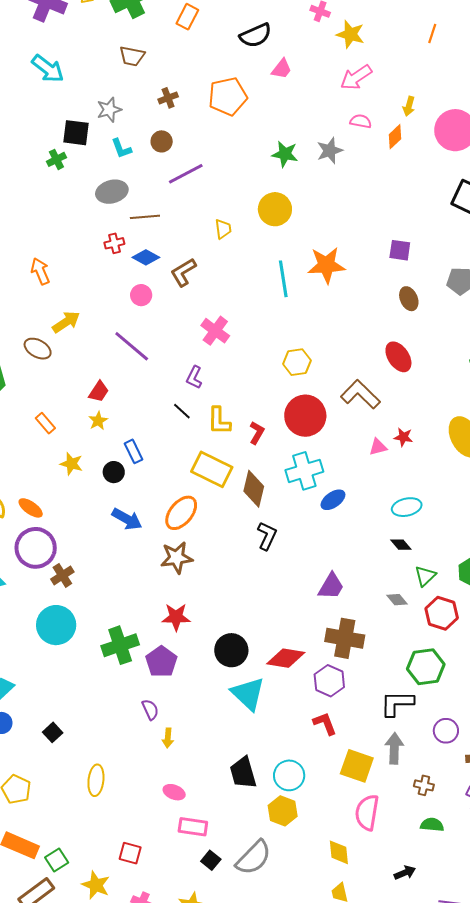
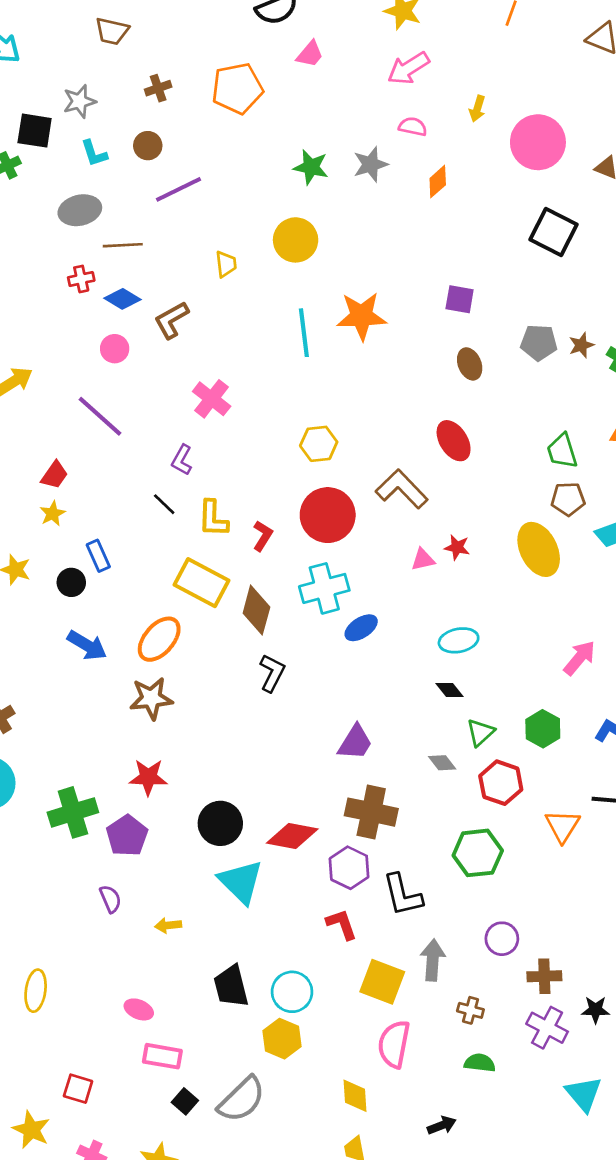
orange diamond: (395, 137) -> (438, 182), moved
black L-shape: (397, 703) -> (403, 895), moved, turned -105
yellow arrow: (168, 738) -> (168, 925), moved, turned 78

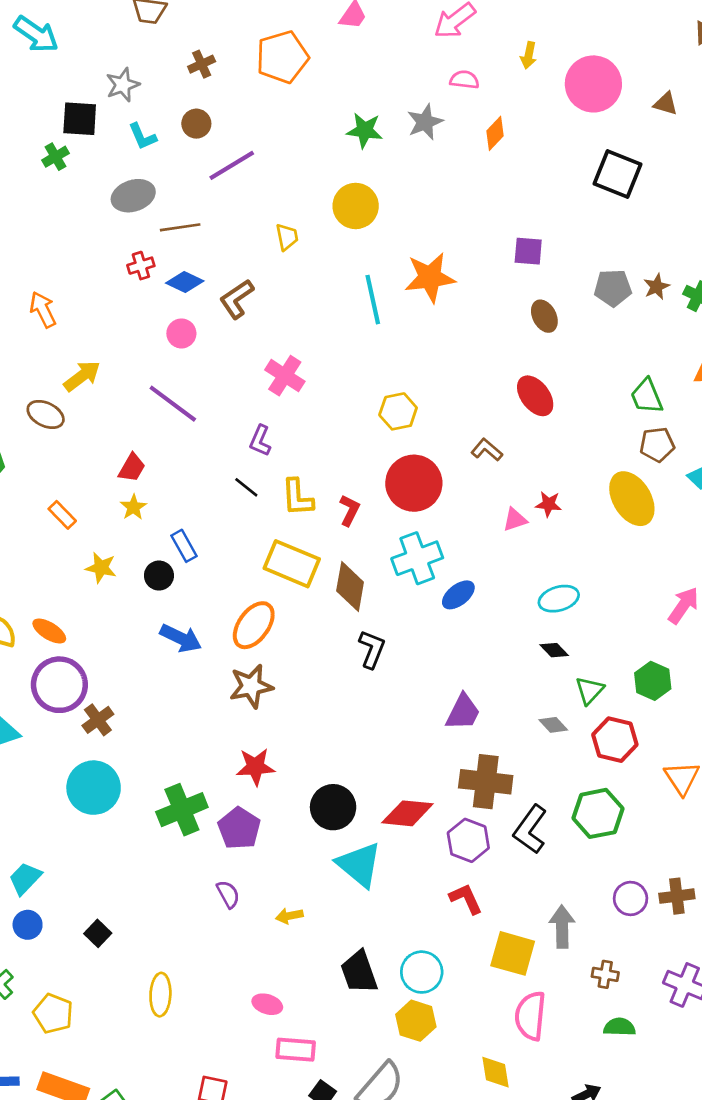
brown L-shape: (402, 489) -> (487, 450), size x0.6
black L-shape: (403, 895) -> (530, 829), moved, turned 54
brown cross: (544, 976) -> (677, 896), moved

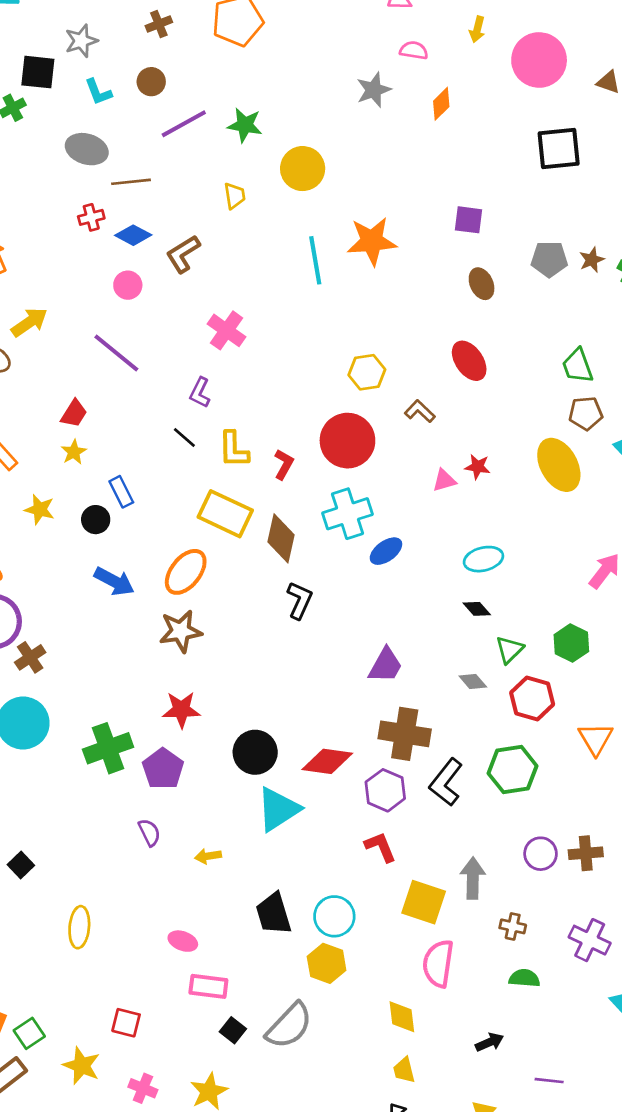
green star: (365, 130) -> (245, 125), moved
black square: (618, 174) -> (559, 149), turned -30
gray ellipse: (133, 196) -> (87, 149), turned 33
yellow hexagon: (398, 411) -> (367, 372), moved
cyan triangle: (359, 865) -> (278, 809), turned 45

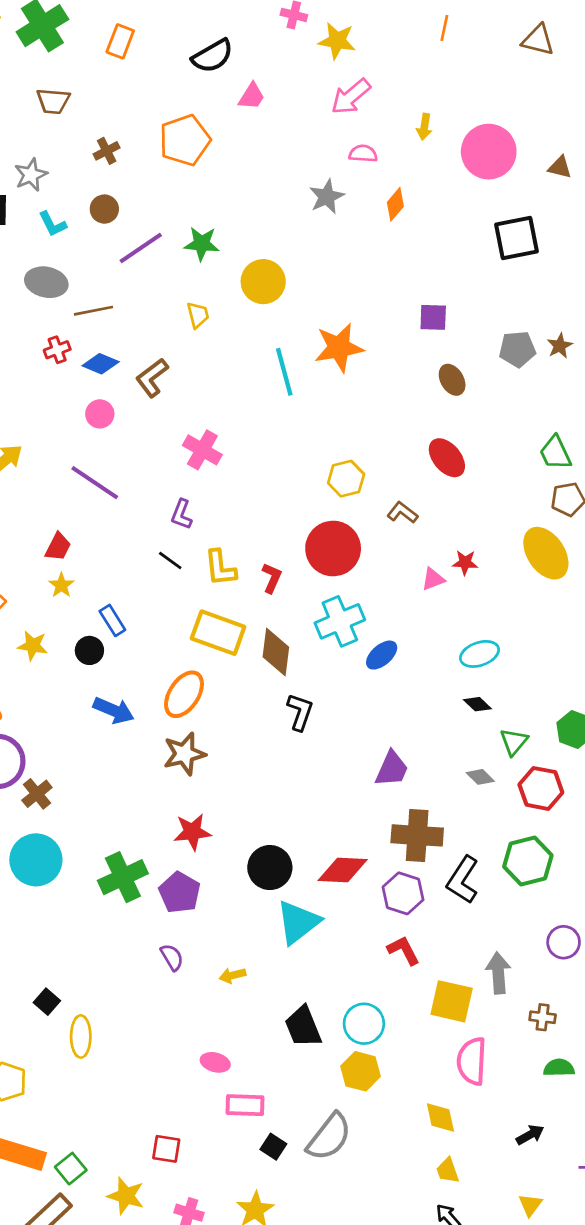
yellow ellipse: (79, 927) -> (81, 1036), moved

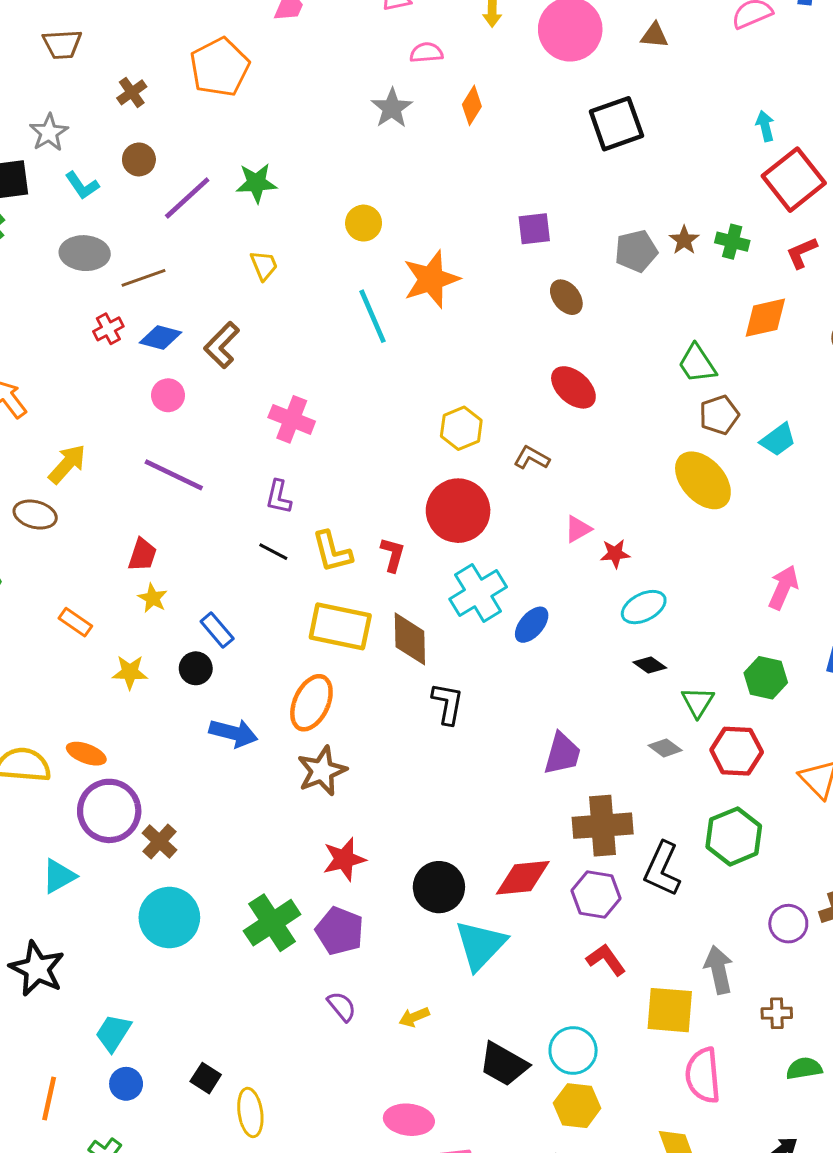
yellow circle: (263, 282) -> (364, 223), moved, size x0.7
red star: (465, 562) -> (615, 554), moved
black trapezoid: (303, 1027) -> (504, 1064), turned -30
pink ellipse: (215, 1062) -> (409, 1120), size x1.4

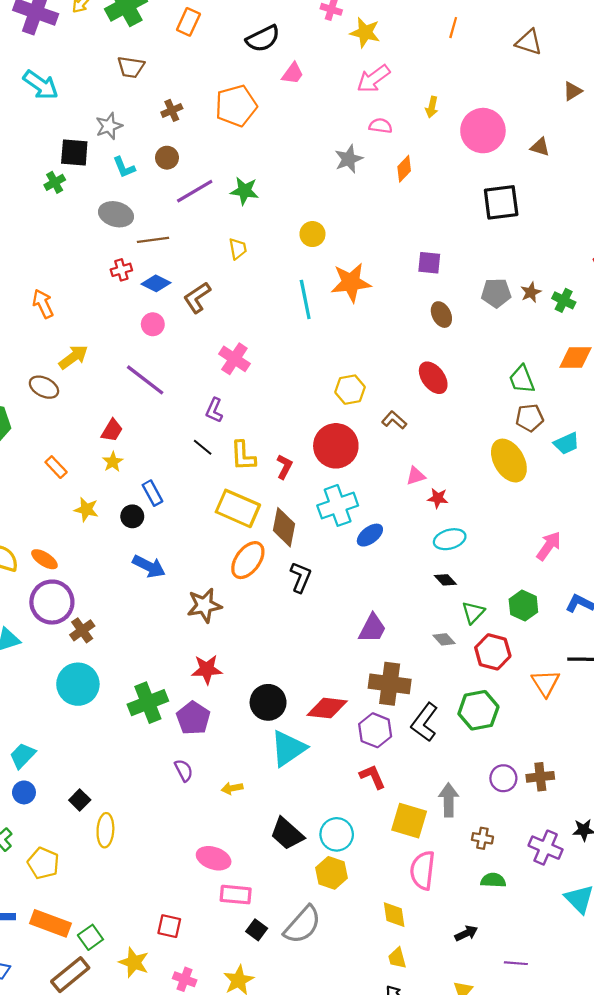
orange ellipse: (311, 703) -> (248, 560), moved

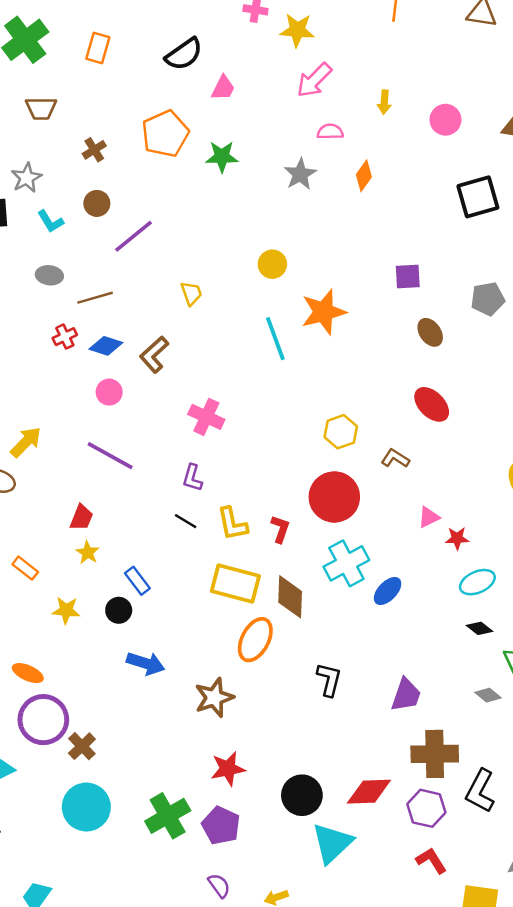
pink circle: (483, 131) -> (445, 120), size x0.6
green star: (244, 191) -> (222, 157), moved
gray ellipse: (116, 214) -> (49, 275), size x0.7
black L-shape: (301, 577) -> (329, 680), moved

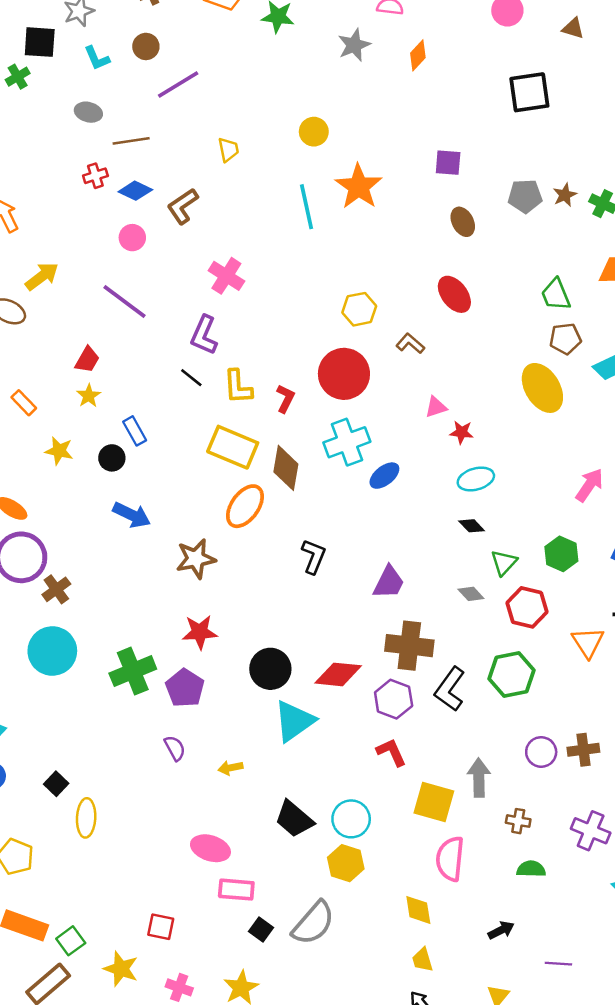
orange star: (324, 312) -> (359, 187), turned -30
purple L-shape: (192, 478) -> (204, 335), size x1.4

